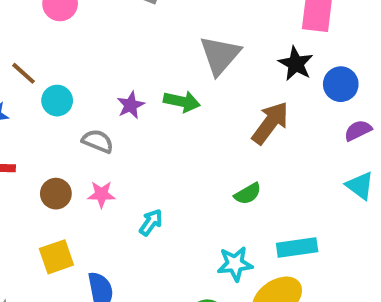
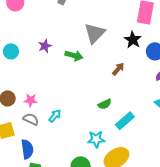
purple star: (131, 105) -> (45, 46), moved
brown arrow: (270, 123) -> (118, 69), size x0.6
gray semicircle: (98, 141) -> (31, 119), moved
cyan rectangle: (297, 248) -> (125, 121), moved, turned -36

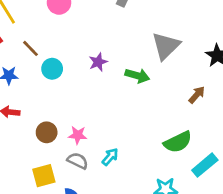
green semicircle: (105, 104) -> (178, 142), size x1.5

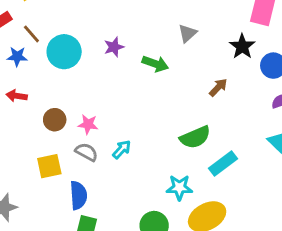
gray triangle: (166, 46) -> (188, 33), size x0.6
brown line: (31, 48) -> (31, 34), moved
cyan circle: (52, 69) -> (64, 52), size x1.5

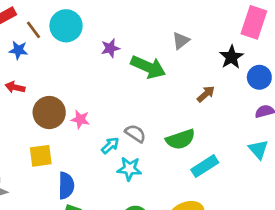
cyan circle: (64, 52) -> (66, 26), moved
green arrow: (155, 64) -> (148, 67), size x1.4
brown circle: (55, 120) -> (49, 113), size x1.5
gray semicircle: (87, 152) -> (135, 133), moved
cyan star: (179, 187) -> (129, 169), moved

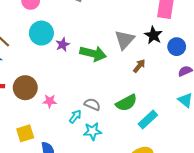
cyan circle: (66, 26) -> (41, 33), moved
gray triangle: (181, 41) -> (125, 40), moved, size x1.5
brown circle: (49, 113) -> (25, 88), moved

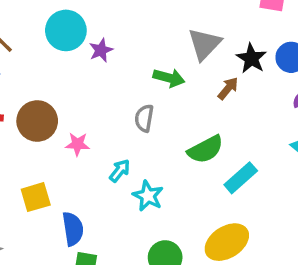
black star: (153, 35) -> (251, 58), moved
green arrow: (93, 54) -> (169, 78), moved, size x0.7
gray semicircle: (92, 104) -> (144, 118), moved, turned -105
cyan star: (92, 131) -> (148, 196), turned 30

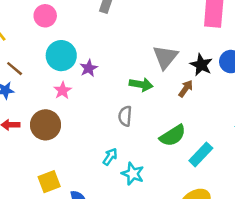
pink star: (77, 144) -> (62, 91), moved, turned -30

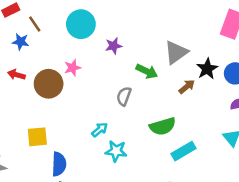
purple star: (89, 68) -> (114, 46), moved
pink star: (62, 91) -> (72, 68), moved
cyan star: (133, 174) -> (116, 151), turned -30

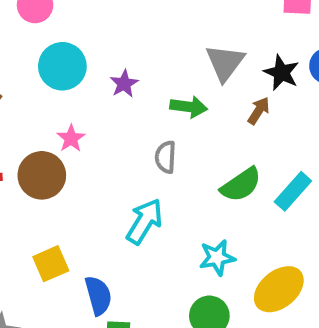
cyan arrow: (100, 130) -> (144, 221), size x1.6
cyan star: (116, 151) -> (217, 258), moved
cyan rectangle: (183, 151) -> (293, 191), moved

